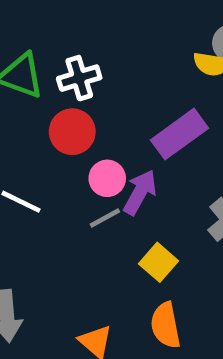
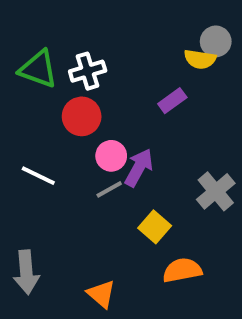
purple rectangle: (180, 134) -> (172, 101), moved, size x0.6
orange semicircle: (166, 325) -> (182, 270), moved, turned 90

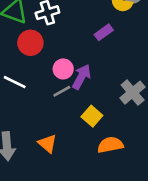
red circle: (82, 116) -> (30, 43), moved
orange triangle: (101, 294) -> (47, 144), moved

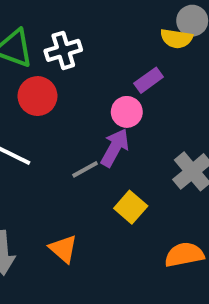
pink circle: (63, 69) -> (127, 112), moved
orange semicircle: (110, 145) -> (184, 255), moved

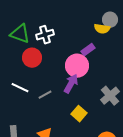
pink circle: (127, 112) -> (77, 66), size x1.5
gray line: (85, 169) -> (45, 95), moved

